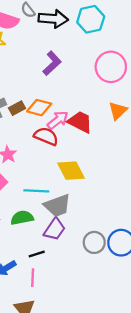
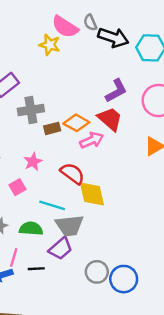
purple L-shape: (52, 63) -> (116, 91), moved
brown rectangle: (17, 108) -> (52, 128), moved
red trapezoid: (80, 122) -> (110, 119), moved
red semicircle: (46, 136) -> (72, 174), moved
pink line: (33, 278) -> (14, 257), moved

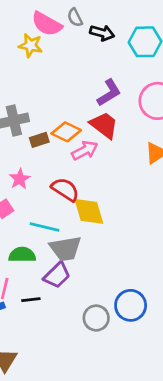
black arrow: (113, 38) -> (102, 33), size x0.7
gray circle: (97, 272) -> (96, 318), moved

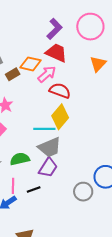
red semicircle: (65, 189) -> (60, 91), moved
yellow diamond: (89, 211) -> (60, 117), turned 70
cyan line: (45, 227) -> (44, 129), moved

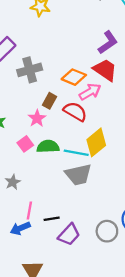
brown rectangle: (13, 74) -> (50, 101), moved, turned -40
red semicircle: (60, 91) -> (75, 111), moved
green semicircle: (20, 159) -> (48, 146), moved
purple trapezoid: (48, 168) -> (69, 235), moved

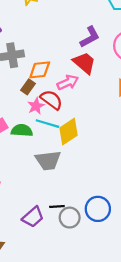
orange diamond: (74, 77) -> (40, 70), moved, turned -35
pink star: (37, 118) -> (36, 106), moved
cyan line: (76, 153) -> (47, 124), moved
black line: (52, 219) -> (57, 207), moved

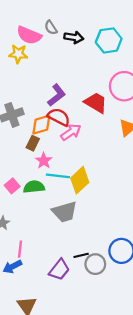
purple L-shape: (90, 37) -> (57, 95), moved
red trapezoid: (84, 63) -> (96, 103), moved
red semicircle: (51, 100) -> (59, 117), moved

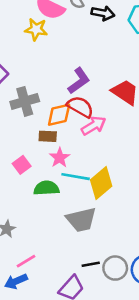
brown rectangle: (33, 143) -> (48, 136), turned 64
pink square: (12, 186) -> (22, 165), moved
pink line: (20, 249) -> (26, 261), turned 49
black line: (81, 255) -> (91, 264), moved
gray circle: (95, 264) -> (115, 268), moved

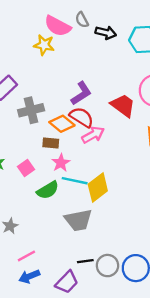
orange diamond: (59, 115) -> (62, 124), turned 50
green semicircle: (46, 188) -> (48, 190), turned 150
blue arrow: (16, 281) -> (29, 276), moved

